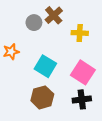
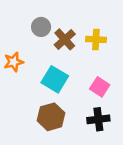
brown cross: (54, 15) -> (65, 39), moved
pink square: (83, 72) -> (100, 87), size x0.7

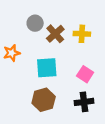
cyan square: (55, 79) -> (47, 68), turned -35

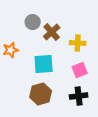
yellow cross: (82, 34) -> (78, 43), moved
pink square: (85, 74) -> (80, 70), turned 35

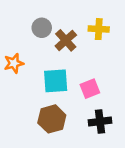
yellow cross: (78, 43) -> (99, 29), moved
pink square: (80, 70) -> (90, 89), moved

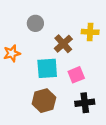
yellow cross: (99, 29) -> (90, 32), moved
brown cross: (66, 40) -> (63, 44), moved

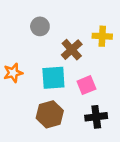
orange star: (12, 53) -> (13, 73), moved

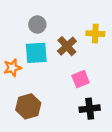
cyan square: (53, 78) -> (36, 53), moved
brown hexagon: (50, 114) -> (28, 106), moved

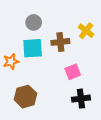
yellow cross: (95, 34) -> (86, 31), turned 35
brown cross: (67, 46) -> (60, 42), turned 36

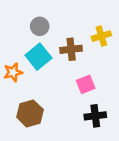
yellow cross: (86, 31) -> (101, 36), turned 35
cyan square: (33, 48) -> (38, 57), turned -35

